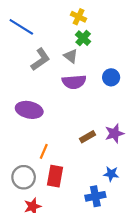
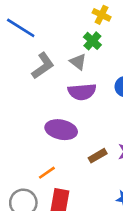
yellow cross: (79, 17) -> (102, 15), moved
purple ellipse: (29, 110) -> (61, 130), moved
orange line: (44, 151) -> (47, 173), turned 32

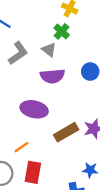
brown rectangle: (98, 156) -> (66, 132), size x1.5

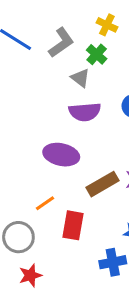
gray L-shape: (18, 53) -> (61, 43), moved
red rectangle: (33, 172) -> (73, 225), moved

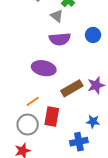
gray circle: (18, 237) -> (28, 125), moved

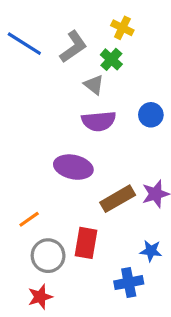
orange line: (33, 101) -> (29, 219), moved

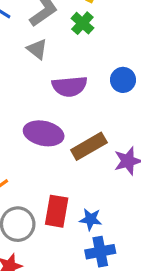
gray triangle: (94, 85) -> (37, 49), moved
brown rectangle: (118, 199) -> (89, 146), moved
blue star: (151, 251) -> (91, 219), moved

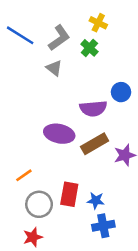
purple semicircle: (70, 86) -> (93, 108), moved

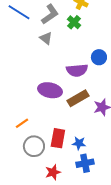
red star: (33, 237) -> (53, 172), moved

